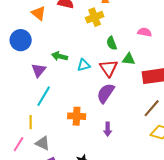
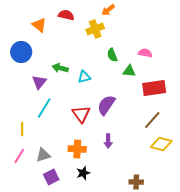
pink semicircle: (145, 32) -> (145, 53), moved
red triangle: (109, 68) -> (81, 114), moved
orange cross: (77, 116) -> (77, 149), moved
yellow line: (31, 122) -> (22, 129), moved
gray triangle: (43, 143) -> (43, 155), turned -42

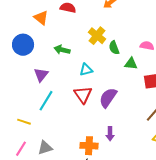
yellow cross: (95, 29) -> (97, 36), moved, turned -30
green arrow: (60, 68) -> (62, 50), moved
red triangle: (81, 114) -> (83, 95), moved
yellow line: (22, 129) -> (24, 122), turned -72
orange cross: (77, 149) -> (89, 146), moved

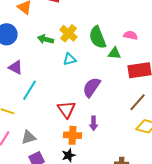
yellow cross: (97, 36) -> (69, 33), moved
green semicircle: (114, 48) -> (98, 37), size x1.6
purple triangle: (41, 75) -> (16, 67), moved, turned -42
red triangle: (83, 95) -> (67, 109), moved

